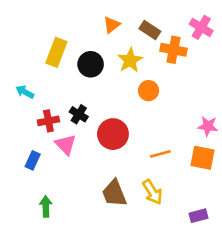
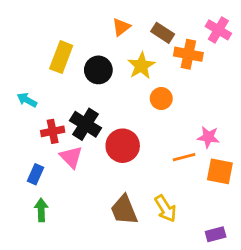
black cross: (79, 114) -> (85, 124), size x1.5
pink star: (208, 126) -> (208, 137), moved
orange line: (160, 154) -> (184, 157), moved
green arrow: (46, 206) -> (41, 210), moved

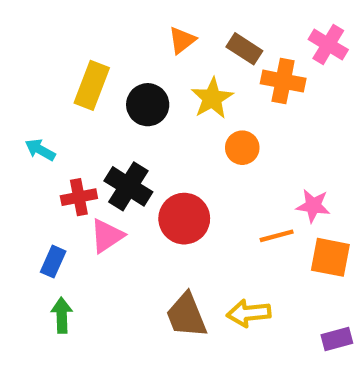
pink triangle: (71, 157) -> (107, 236), turned 40
yellow arrow: (166, 209) -> (249, 313), turned 116
purple rectangle: (216, 234) -> (337, 339), moved

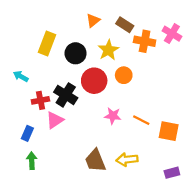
pink cross: (328, 45) -> (172, 34), moved
pink star: (313, 206) -> (113, 116), moved
red circle: (184, 219) -> (94, 81), moved
orange line: (277, 236) -> (141, 120), turned 42

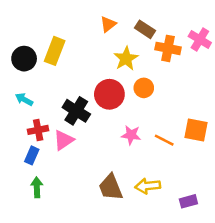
black circle: (76, 53) -> (24, 59), moved
cyan arrow: (21, 76) -> (24, 99), moved
red cross: (40, 100) -> (38, 130), moved
orange square: (169, 131) -> (196, 130), moved
purple rectangle: (172, 173) -> (188, 201), moved

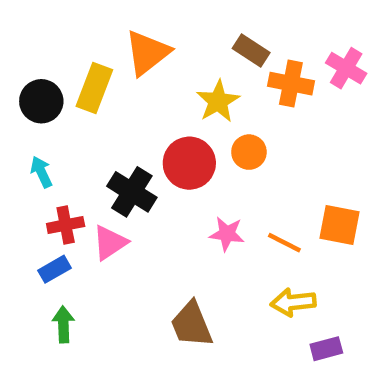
orange triangle: (108, 24) -> (147, 53), moved, size x1.6
cyan arrow: (24, 99) -> (41, 172), turned 36
blue rectangle: (32, 155) -> (55, 269), turned 36
yellow arrow: (148, 186) -> (293, 302), moved

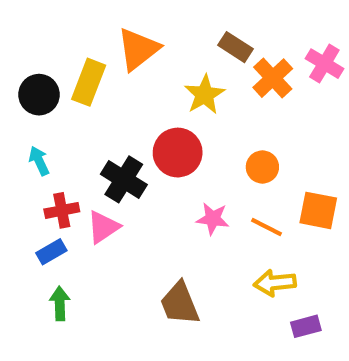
orange cross: (291, 84) -> (273, 78), turned 36
orange circle: (249, 152) -> (262, 167), moved

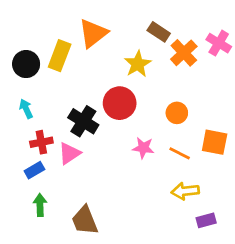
brown trapezoid: (180, 304) -> (85, 220), moved

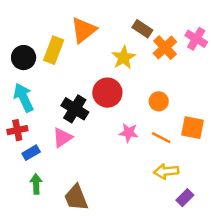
cyan arrow: (26, 109) -> (24, 98), size x1.6
red cross: (41, 142) -> (17, 130), moved
purple rectangle: (206, 220) -> (185, 198), turned -30

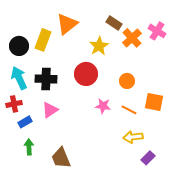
black cross: (75, 109) -> (46, 79), moved, turned -30

